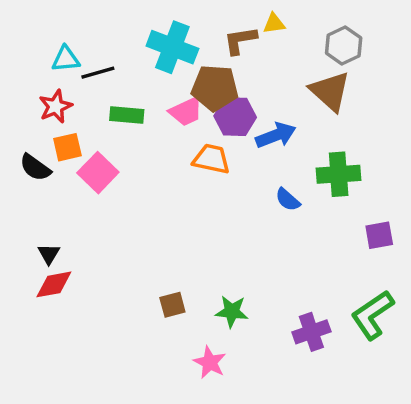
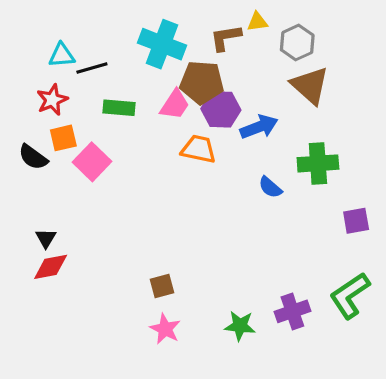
gray hexagon: (344, 45) -> (297, 43), moved
pink trapezoid: (186, 112) -> (175, 105), turned -32
green star: (232, 312) -> (240, 326), moved
pink star: (210, 362) -> (165, 329), moved

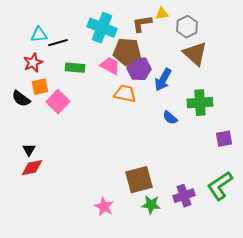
pink trapezoid: (175, 105) -> (110, 66), turned -95
blue arrow: (259, 127) -> (163, 80), turned 140
brown square: (162, 286) -> (139, 180), moved, size x1.8

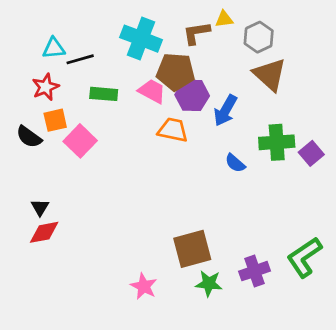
purple square: (224, 139) -> (311, 153), moved, turned -30

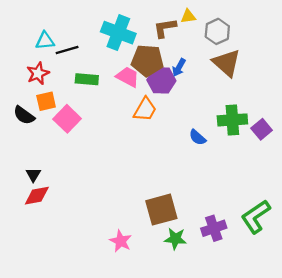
blue arrow: (225, 111) -> (179, 68), moved, size x0.7
orange trapezoid: (173, 130) -> (145, 109), turned 108

